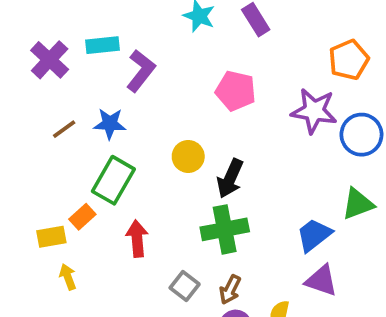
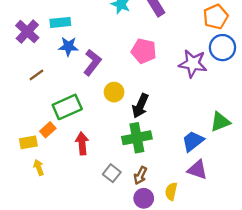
orange pentagon: (349, 60) -> (216, 17), moved
purple L-shape: (141, 71) -> (92, 62), moved
blue star: (110, 124) -> (68, 46), moved
blue circle: (361, 135) -> (222, 48), moved
green rectangle: (113, 180) -> (67, 107), turned 36

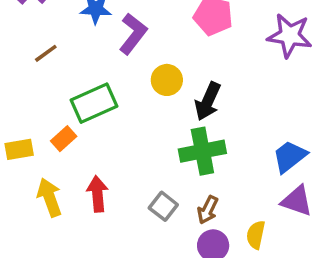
yellow rectangle: (28, 142) -> (19, 149), moved
red arrow: (82, 143) -> (97, 194), moved
yellow arrow: (39, 167) -> (49, 197), size x1.5

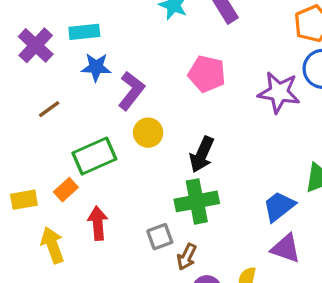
yellow circle: (167, 80) -> (148, 133), moved
red arrow: (97, 194) -> (98, 223), moved
gray square: (163, 206) -> (160, 237), moved, turned 32
brown arrow: (208, 210) -> (187, 257), moved

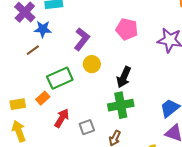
blue star: (96, 67) -> (43, 29), moved
red arrow: (98, 223) -> (62, 118), turned 36
gray square: (160, 237) -> (87, 127), moved
yellow arrow: (52, 245) -> (19, 131), moved

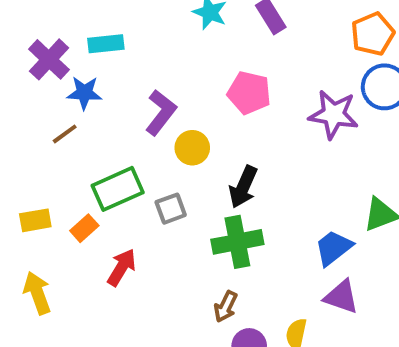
yellow circle: (92, 64) -> (192, 148), moved
yellow rectangle: (18, 104) -> (35, 220), moved
gray square: (87, 127) -> (171, 209), moved

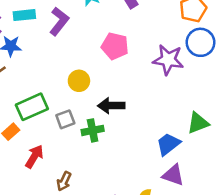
purple L-shape: (161, 112) -> (59, 21), moved
black arrow: (243, 187) -> (111, 106), turned 65
green cross: (237, 242) -> (93, 130), moved, size x0.7
brown arrow: (226, 307) -> (64, 181), moved

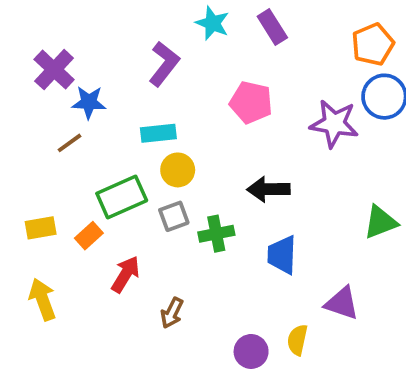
cyan rectangle: (24, 15) -> (158, 133), moved
yellow circle: (79, 81) -> (178, 170), moved
black arrow: (111, 106) -> (268, 189), moved
blue trapezoid: (168, 144) -> (282, 255), moved, turned -50

